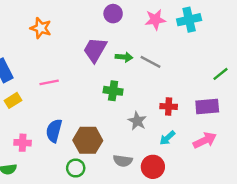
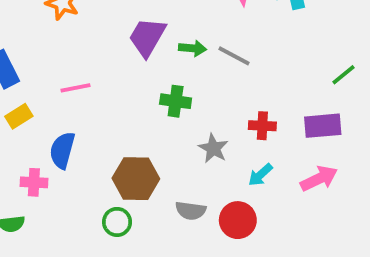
blue semicircle: (54, 131) -> (62, 150), moved

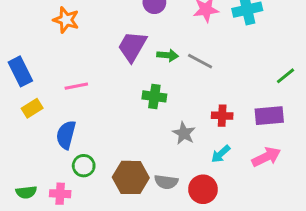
brown hexagon: (136, 179) -> (131, 177), moved
pink cross: (34, 182) -> (60, 194), moved
green circle: (117, 222) -> (84, 166), moved

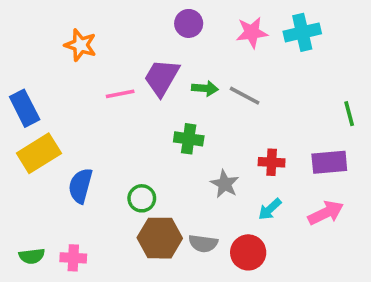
green line: (285, 76) -> (349, 114), turned -66
pink line: (76, 86) -> (120, 94), moved
yellow rectangle: (32, 108) -> (39, 153), size x1.6
green circle: (84, 166) -> (142, 198), moved

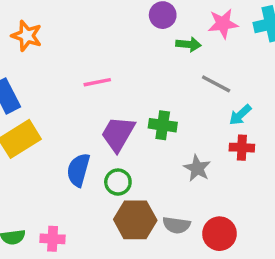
orange star: (80, 45) -> (27, 36), moved
purple trapezoid: (162, 78) -> (118, 134), moved
green arrow: (205, 88) -> (189, 44), moved
blue semicircle: (80, 186) -> (78, 170), moved
cyan arrow: (270, 209) -> (240, 115), moved

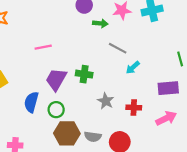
red cross: (242, 148) -> (134, 107), moved

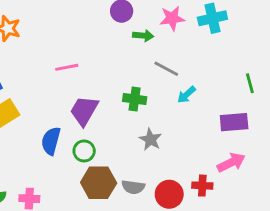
green cross: (84, 74) -> (135, 99), moved
red cross: (134, 107) -> (202, 186), moved

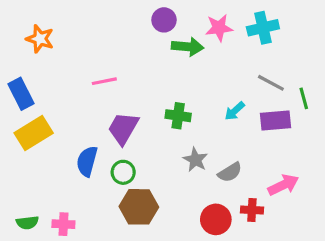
green arrow: (143, 36) -> (188, 47), size x1.4
gray line: (166, 69) -> (271, 83), moved
purple rectangle: (234, 122) -> (276, 120), moved
gray semicircle: (133, 187) -> (230, 172), moved, turned -40

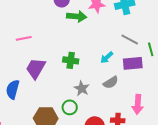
green circle: (123, 172) -> (70, 107), moved
gray semicircle: (230, 172) -> (111, 82), moved
pink arrow: (283, 185) -> (138, 104), turned 120

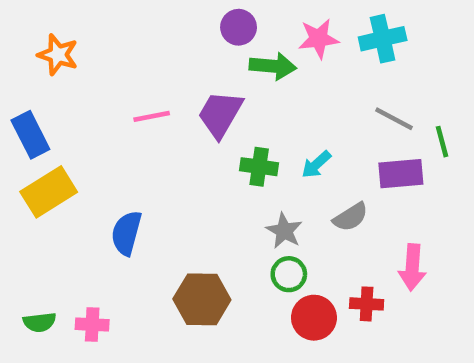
cyan arrow: (107, 57) -> (316, 164), moved
purple trapezoid: (36, 68) -> (220, 114), moved
green circle: (70, 107) -> (289, 274), moved

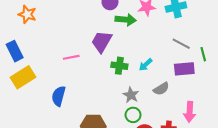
pink line: (152, 116) -> (71, 57), moved

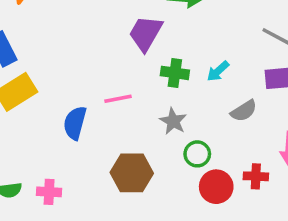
pink line: (71, 57) -> (118, 99), moved
gray star: (131, 95) -> (173, 121), moved

